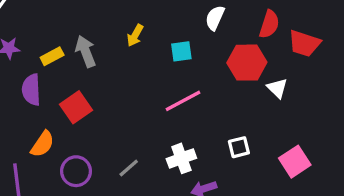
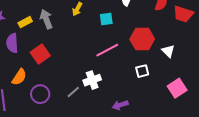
red hexagon: (247, 63) -> (142, 39), moved
white triangle: (277, 88) -> (168, 51), moved
white square: (239, 147) -> (142, 71), moved
white cross: (181, 158) -> (92, 80), moved

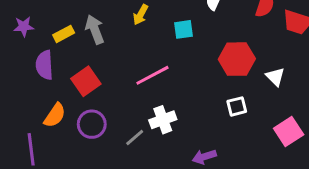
pink line: (107, 50) -> (152, 75), moved
purple circle: (40, 94) -> (92, 124), moved

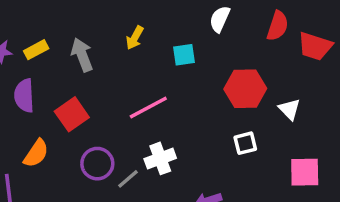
yellow rectangle: (64, 34) -> (36, 50), moved
purple circle: (92, 124) -> (97, 164), moved
pink square: (289, 132) -> (305, 172), turned 32

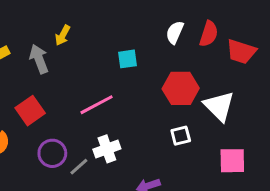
white semicircle: (220, 19) -> (175, 32), moved
yellow arrow: (135, 38) -> (63, 35), moved
white triangle: (289, 109) -> (219, 106), size x1.6

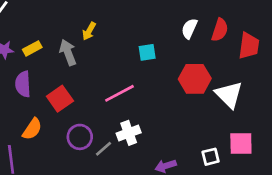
red trapezoid: (241, 52) -> (249, 46), turned -100
white square: (181, 136) -> (211, 157), moved

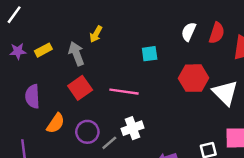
purple semicircle: (23, 84) -> (32, 96), moved
pink line: (119, 93) -> (124, 92), turned 36
red square: (60, 99) -> (80, 88), moved
orange semicircle: (32, 129) -> (56, 123), moved

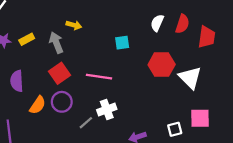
yellow arrow: (96, 34) -> (74, 25), turned -104
purple circle: (87, 132) -> (62, 102), moved

